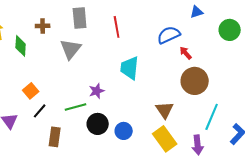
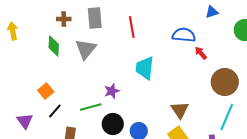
brown cross: (43, 26) -> (64, 19), moved
blue semicircle: (169, 35) -> (184, 35), turned 30
green diamond: (21, 46) -> (54, 46), moved
brown circle: (195, 81) -> (225, 82), moved

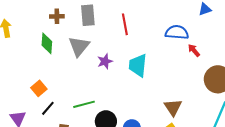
purple star: (112, 91) -> (105, 61), moved

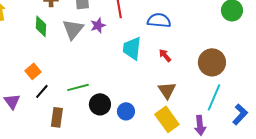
blue semicircle: (177, 32) -> (159, 20), moved
red arrow: (194, 50) -> (165, 55), moved
purple star: (105, 61) -> (98, 25), moved

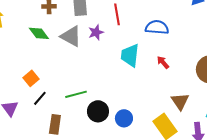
green diamond: (41, 26) -> (39, 33), turned -40
gray triangle: (73, 29) -> (71, 36), turned -40
brown triangle: (167, 90) -> (180, 101), moved

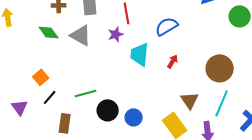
blue semicircle: (157, 27) -> (167, 26), turned -35
purple star: (96, 32) -> (116, 34), moved
red arrow: (163, 62) -> (173, 61), turned 72

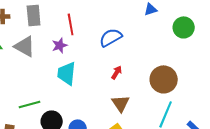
cyan trapezoid: (140, 54) -> (67, 73), moved
brown triangle: (190, 100) -> (121, 103), moved

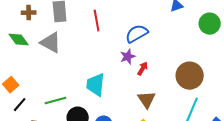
purple star: (60, 45) -> (128, 57), moved
cyan trapezoid: (67, 73) -> (96, 85), moved

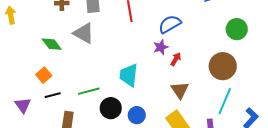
green circle: (210, 24) -> (237, 29), moved
green diamond: (19, 40) -> (52, 44), moved
black line: (20, 105) -> (53, 95), turned 35

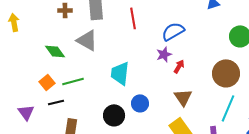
cyan trapezoid: (129, 75) -> (120, 73), moved
green line: (89, 91) -> (73, 81), moved
blue circle: (137, 115) -> (140, 103), moved

